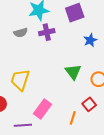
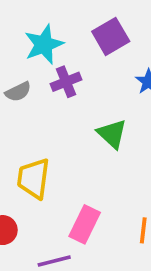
green triangle: (73, 72) -> (112, 134), moved

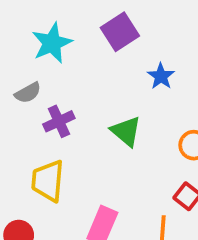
purple cross: (66, 82) -> (59, 121), moved

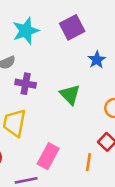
purple cross: (59, 121) -> (26, 84), turned 30

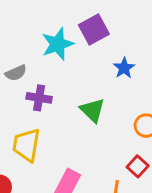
cyan star: (26, 31) -> (58, 44), moved

